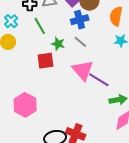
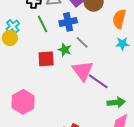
blue cross: (80, 20) -> (68, 22), moved
cyan cross: (11, 21) -> (13, 26), moved
green star: (58, 44) -> (65, 50), moved

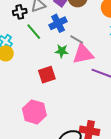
red square: (46, 59) -> (47, 75), moved
pink triangle: (83, 71) -> (83, 54), moved, turned -50

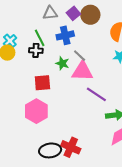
black cross: (20, 12) -> (36, 50), moved
pink hexagon: (34, 112) -> (36, 111), moved

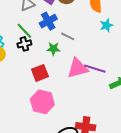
pink triangle: (82, 71) -> (78, 68), moved

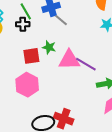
gray line: (68, 36) -> (61, 20), moved
green star: (53, 49) -> (49, 47), moved

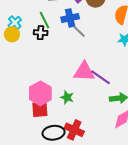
green star: (49, 47) -> (67, 97), moved
red square: (31, 56) -> (40, 109), moved

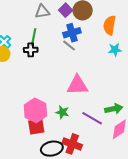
blue cross: (70, 18) -> (72, 33), moved
green line: (44, 20) -> (34, 37), turned 42
purple line: (100, 77) -> (92, 118), moved

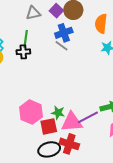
pink triangle: (77, 85) -> (72, 122), moved
purple line: (92, 118) -> (88, 117), turned -55
red square: (36, 126) -> (49, 126), moved

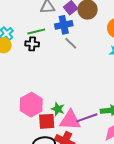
blue cross: (64, 33) -> (64, 25), moved
green line: (26, 39) -> (36, 31), turned 60

